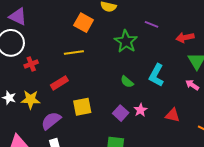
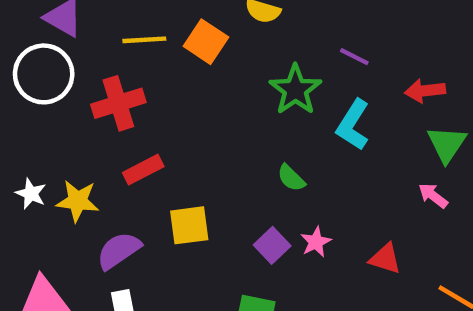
yellow line: (74, 52) -> (144, 40), moved
red cross: (31, 64) -> (118, 103), moved, size x1.6
cyan L-shape: (156, 75) -> (353, 125), moved

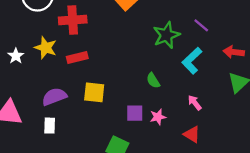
pink arrow: (433, 196) -> (195, 103), moved
yellow star: (78, 201) -> (46, 48), moved
purple square: (272, 245) -> (135, 113), turned 30

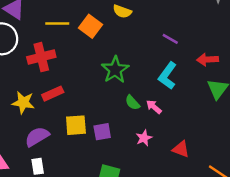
green star: (166, 35) -> (115, 70), moved
yellow star: (46, 48) -> (23, 103), moved
pink arrow: (195, 103) -> (154, 107), moved
purple square: (135, 113) -> (102, 132), moved

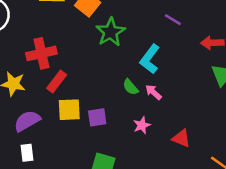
red cross: (41, 57) -> (41, 53), moved
green star: (115, 70) -> (110, 32), moved
cyan L-shape: (168, 76) -> (150, 59), moved
red rectangle: (53, 94) -> (57, 82), moved, turned -30

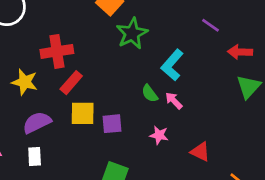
purple line: (173, 20) -> (211, 25), moved
pink star: (142, 125) -> (159, 135), turned 30

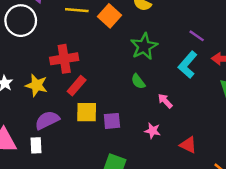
green star: (132, 33) -> (144, 46), moved
cyan L-shape: (172, 65) -> (188, 65), moved
green semicircle: (150, 93) -> (138, 81), moved
white rectangle: (35, 157) -> (36, 145), moved

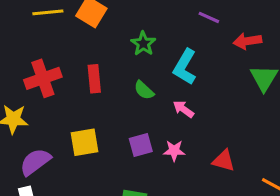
green star: (144, 46) -> (143, 44), size x0.7
cyan L-shape: (188, 65) -> (185, 67), moved
red rectangle: (77, 86) -> (94, 79), moved, turned -36
purple square: (112, 121) -> (141, 145), moved

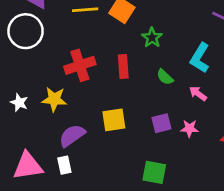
green star: (143, 44) -> (152, 38), moved

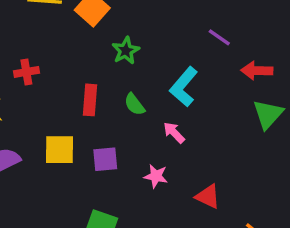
red cross: (80, 65) -> (26, 72), size x0.6
red rectangle: (123, 66) -> (90, 100), moved
purple square: (161, 123) -> (105, 159), moved

